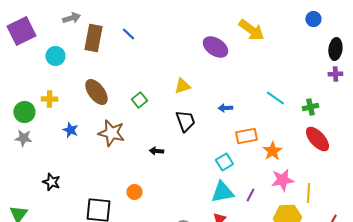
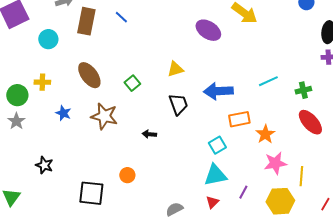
cyan line: (275, 98) -> (268, 81), turned -60
blue arrow: (225, 108) -> (218, 91), size x2.0
gray star: (23, 138) -> (16, 121), turned 30
purple line: (250, 195) -> (243, 192), moved

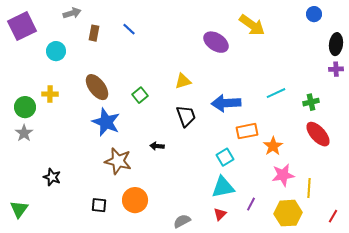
brown rectangle: (86, 21) -> (94, 33), size x0.6
blue star: (63, 113) -> (106, 122), moved, size x1.8
brown star: (104, 116) -> (118, 161), moved
orange circle: (127, 175) -> (135, 200), moved, size x1.6
black square: (91, 193) -> (99, 205), size x0.6

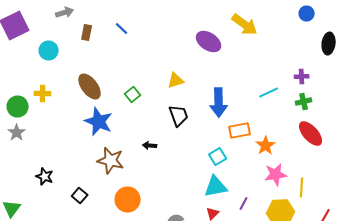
purple cross: (336, 69) -> (302, 76), moved
blue arrow: (226, 103) -> (219, 102), turned -88
black square: (99, 205) -> (80, 196), moved, turned 35

